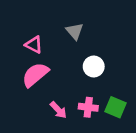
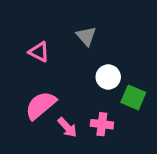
pink semicircle: (35, 75) -> (41, 105), moved
green square: (115, 107) -> (133, 97), moved

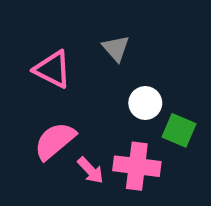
pink triangle: (39, 52) -> (53, 69), size x1.4
pink cross: (102, 124) -> (137, 166), size x1.5

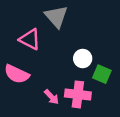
gray triangle: (116, 48) -> (56, 17), moved, size x1.5
pink semicircle: (55, 141) -> (17, 74), moved, turned -115

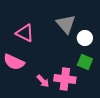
gray triangle: (56, 17) -> (66, 24), moved
white circle: (83, 58) -> (85, 38), moved

